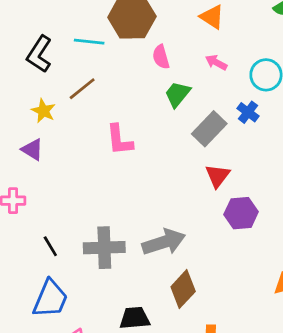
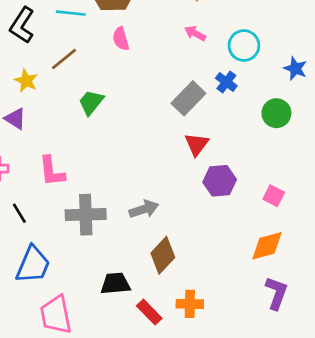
pink semicircle: (161, 57) -> (121, 39), moved
green trapezoid: (178, 94) -> (91, 102), moved
pink L-shape: (119, 140) -> (52, 171), moved
gray arrow: (164, 242) -> (144, 209), size x0.7
black line: (50, 246) -> (19, 213), moved

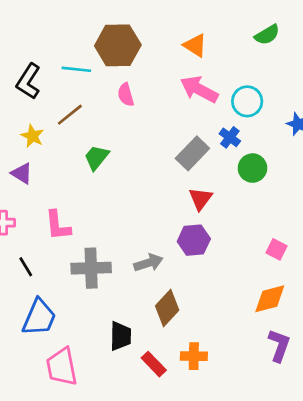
pink arrow: (195, 33) -> (199, 89), size x1.8
green circle: (276, 113) -> (252, 168), moved
purple hexagon: (220, 181) -> (194, 240), moved
black trapezoid: (115, 284) -> (120, 336), turned 96

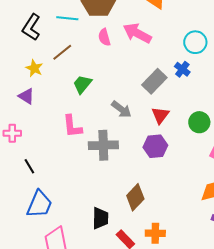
pink arrow: (199, 89) -> (137, 33), moved
green circle: (252, 168) -> (199, 122), moved
pink L-shape: (58, 225) -> (72, 126), moved
gray arrow: (148, 263) -> (121, 109), moved, turned 55
gray cross: (91, 268) -> (103, 145), moved

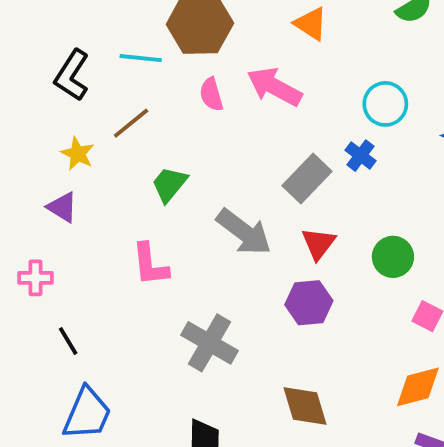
gray arrow: (121, 109) -> (244, 232), size x1.4
gray cross: (103, 145) -> (209, 343), moved, turned 32
brown diamond: (135, 197) -> (305, 406), moved, turned -60

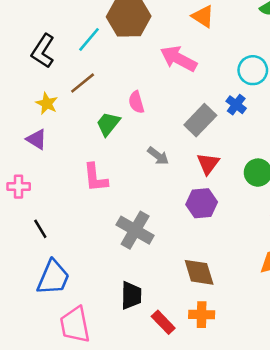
cyan line: (141, 58) -> (89, 39), turned -56
pink semicircle: (211, 94) -> (136, 102), moved
gray arrow: (244, 232) -> (158, 156), size x0.6

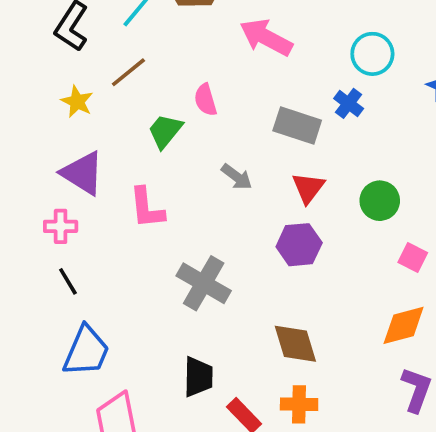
gray rectangle: (200, 120) -> (297, 125), turned 64
purple triangle: (37, 139) -> (83, 173), moved, size x1.5
pink cross: (19, 187) -> (61, 226), moved

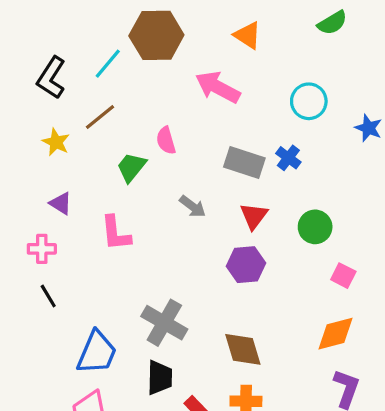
blue cross: (349, 103) -> (288, 158), moved
purple triangle: (83, 173) -> (61, 203), size x0.6
gray cross: (204, 283) -> (164, 323), moved
blue trapezoid: (86, 351) -> (97, 353), moved

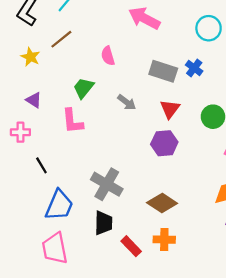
green trapezoid: (131, 167) -> (84, 88), moved
black line: (48, 296) -> (41, 165), moved
brown diamond: (243, 349) -> (162, 203), turned -40

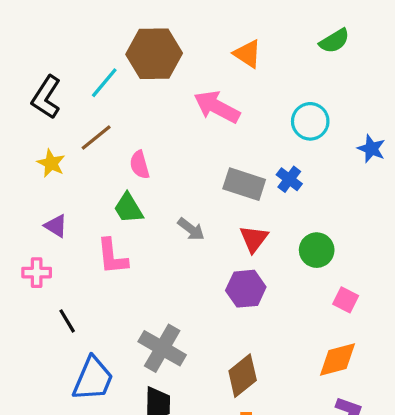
pink semicircle: (108, 56) -> (140, 165), moved
green trapezoid: (84, 88) -> (128, 208), turned -70
brown diamond: (162, 203) -> (243, 376), turned -72

